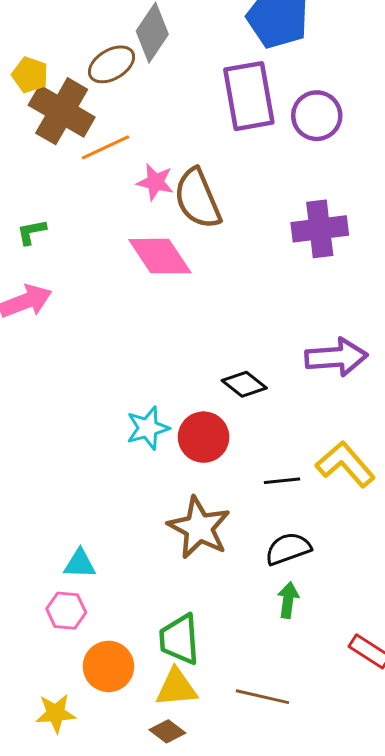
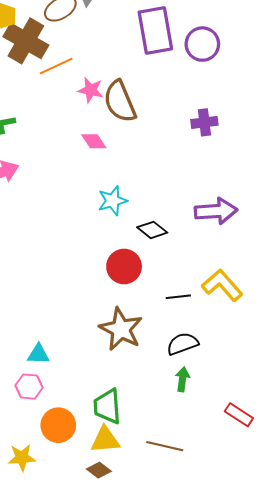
purple cross: (320, 229) -> (204, 122), size x0.7
pink diamond: (160, 256) -> (94, 141), size x0.6
cyan star: (148, 428) -> (113, 201), moved

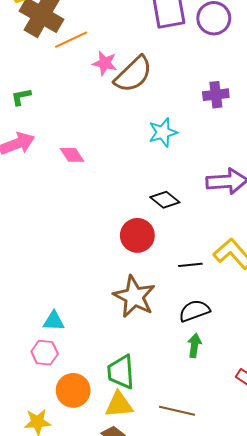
brown semicircle: (120, 101) -> (133, 74), turned -111
pink diamond: (94, 141) -> (72, 155), moved
cyan star: (113, 201) -> (163, 132), moved

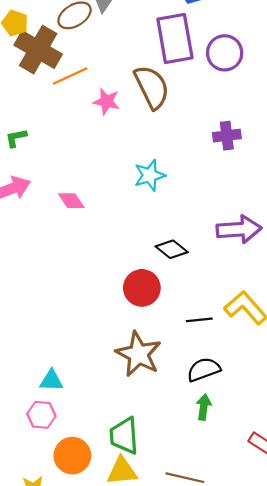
brown semicircle: (133, 74) -> (152, 87), moved, turned -72
cyan star: (163, 132) -> (150, 175), moved

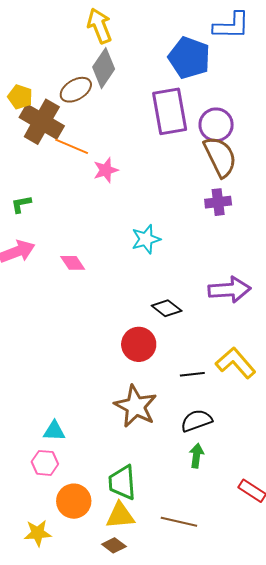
orange line: (70, 76) -> (72, 146), turned 48
brown semicircle: (152, 87) -> (220, 157), moved
pink star: (107, 101) -> (106, 170), turned -30

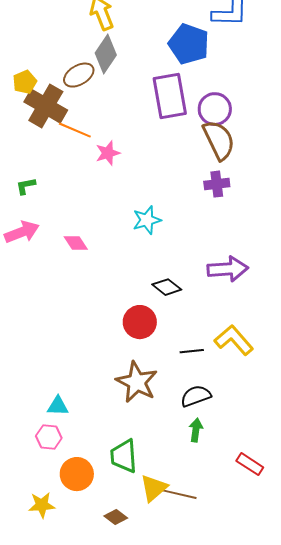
yellow pentagon: (20, 97) -> (25, 82), turned 30
yellow triangle: (120, 515) -> (154, 488), moved, turned -36

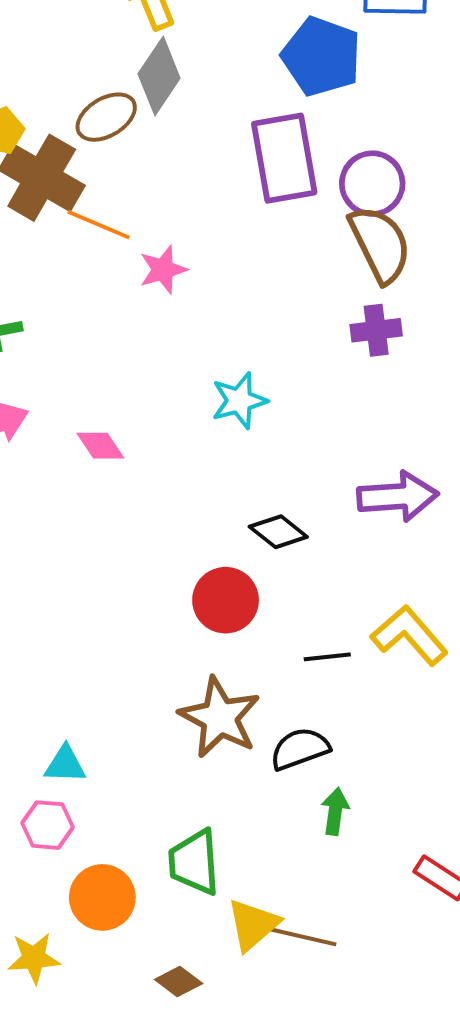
black semicircle: (196, 396) -> (300, 749), moved

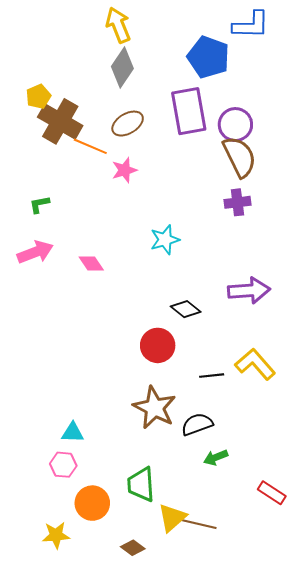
brown ellipse: (106, 117) -> (128, 124), moved
green arrow: (335, 811) -> (216, 457), turned -120

